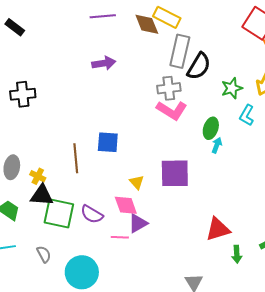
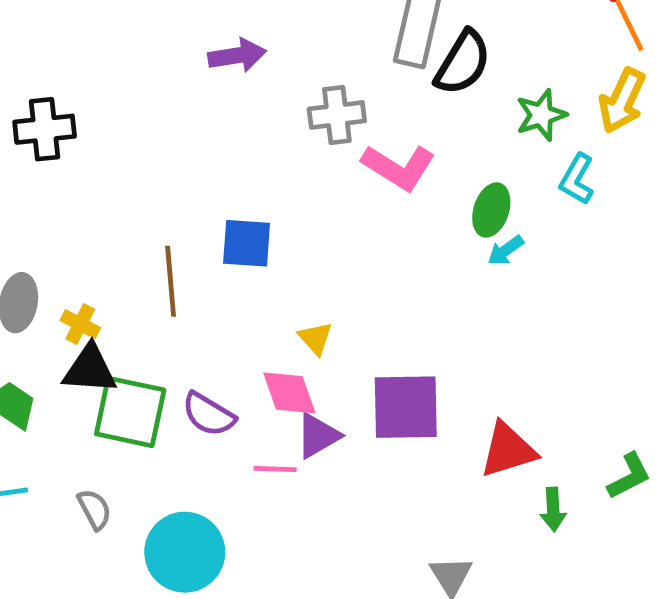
gray cross: (169, 88) -> (337, 115), moved
cyan arrow: (217, 145) -> (506, 250), turned -147
purple square: (175, 173) -> (406, 407), moved

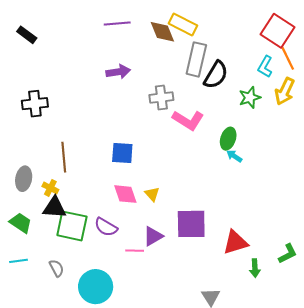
cyan L-shape: (577, 179) -> (265, 67), moved
cyan arrow: (506, 250) -> (234, 156), turned 70
brown line: (171, 281) -> (64, 157), moved
pink diamond: (289, 393) -> (125, 194), moved

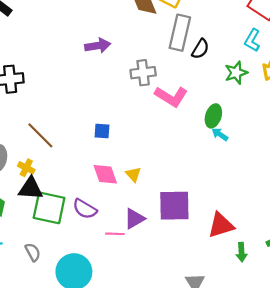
black semicircle: (216, 75) -> (200, 49), size x0.7
blue square: (122, 153) -> (102, 131), size x0.7
brown line: (64, 157) -> (40, 135), turned -40

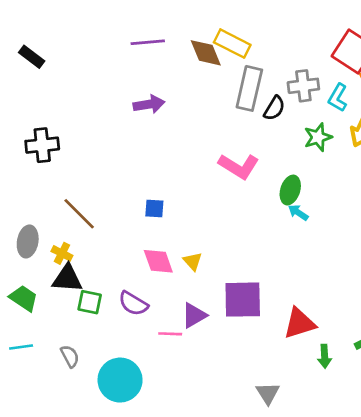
gray cross: (143, 73) -> (303, 86), moved
green square: (49, 208) -> (90, 302), size x0.6

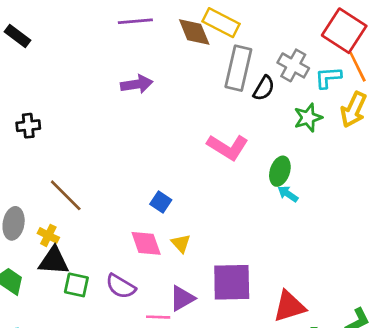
gray cross: (303, 86) -> (293, 65), turned 36
cyan L-shape: (338, 98) -> (328, 77), turned 56
black cross: (42, 145) -> (28, 126), size x0.7
blue square: (154, 208) -> (161, 202), moved, turned 30

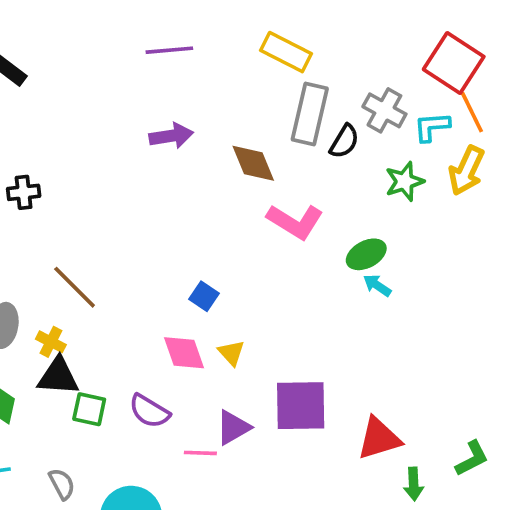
brown diamond: (194, 32) -> (253, 163), moved
green ellipse: (280, 171) -> (366, 254), turned 44

